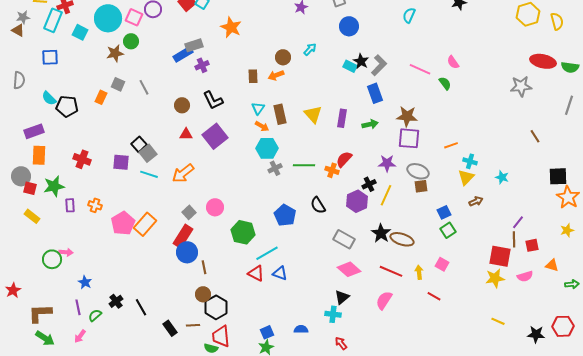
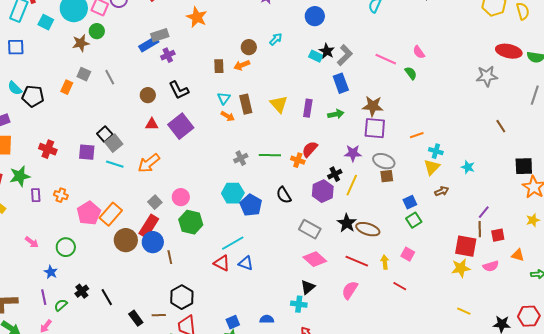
cyan hexagon: (267, 148) -> (233, 193), moved
green hexagon: (243, 232) -> (191, 222), moved
pink arrow: (66, 252) -> (32, 242), turned 32
green circle: (52, 259) -> (66, 247), moved
brown circle: (203, 294) -> (126, 240), moved, size x1.5

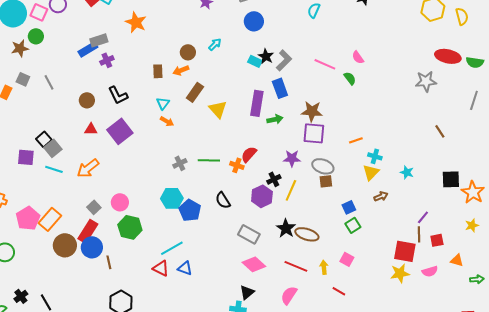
brown rectangle: (246, 104) -> (195, 92), moved, turned 48
purple rectangle: (308, 108) -> (257, 103), moved, size x1.4
black square: (524, 166) -> (451, 179), moved

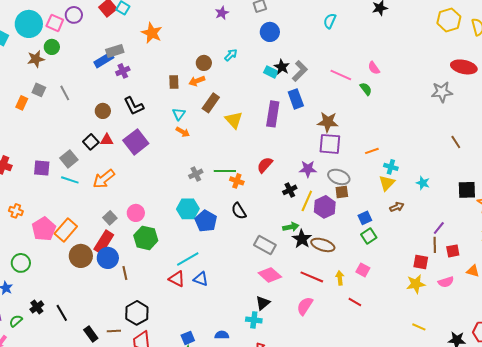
green arrow: (275, 119) -> (291, 227), moved
black square: (44, 139) -> (91, 142), moved
orange cross: (237, 165) -> (237, 181), moved
purple hexagon: (262, 196) -> (325, 207), moved
red square: (405, 251) -> (421, 262), size x0.7

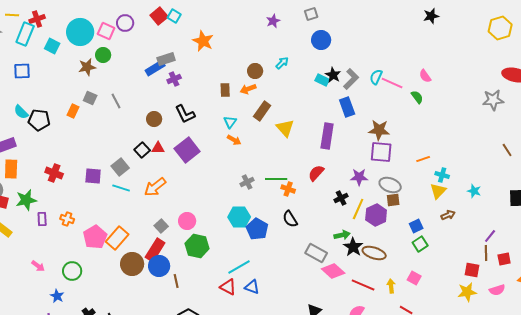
cyan semicircle: (330, 21) -> (376, 77), moved
purple rectangle: (273, 114) -> (327, 136), moved
pink diamond: (270, 275) -> (333, 271), moved

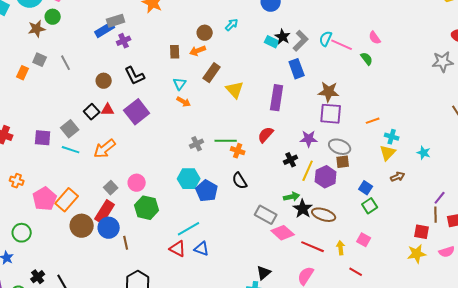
blue square: (416, 226) -> (366, 188), turned -32

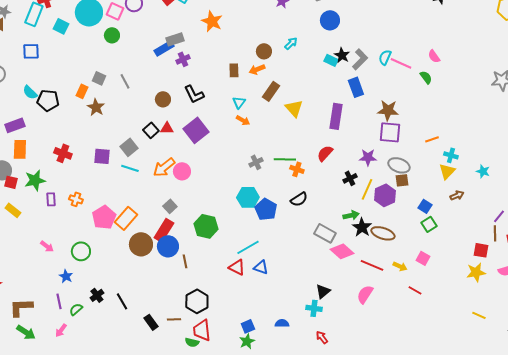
brown star: (37, 29) -> (96, 107), moved, turned -30
black semicircle: (240, 181) -> (299, 199), turned -90
pink circle: (137, 183) -> (182, 171), moved
yellow arrow: (341, 248) -> (400, 266), turned 120

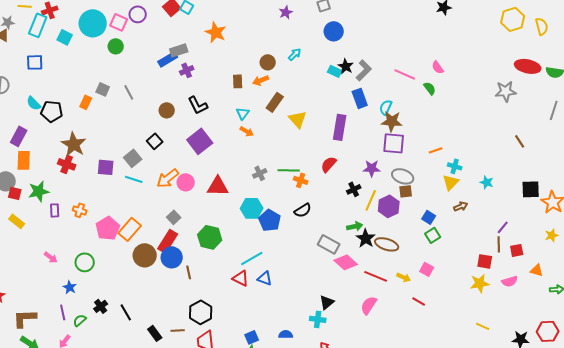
cyan semicircle: (385, 57) -> (386, 107), moved
brown star: (96, 107) -> (74, 144), moved, size x1.4
purple rectangle: (15, 125) -> (19, 136), turned -42
red triangle: (167, 128) -> (218, 186), moved, size x1.6

